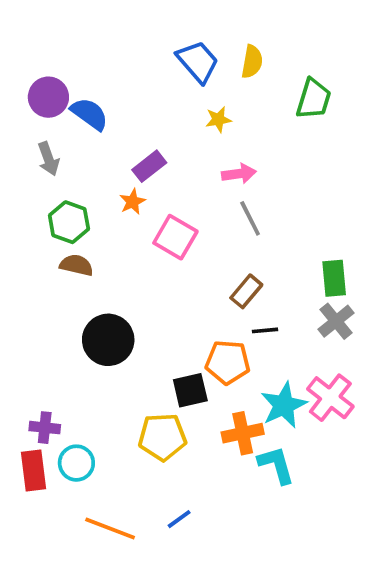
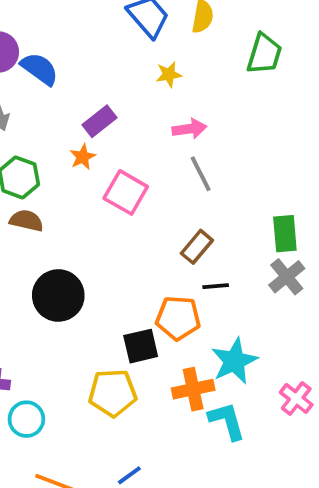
pink cross: (330, 398) -> (296, 399), moved, size x0.7

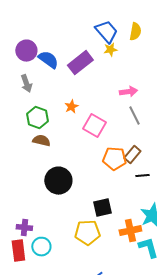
yellow star: (169, 74) -> (110, 50), moved
purple rectangle: (99, 121) -> (80, 63), moved, size x1.4
orange pentagon: (178, 318) -> (114, 159), moved

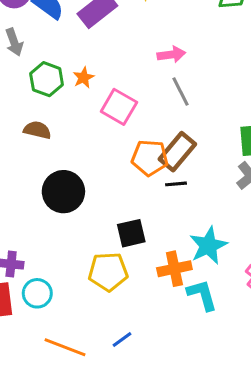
green hexagon: (37, 118) -> (47, 79), moved
brown rectangle: (132, 155) -> (177, 152), size x1.4
black line: (142, 176) -> (176, 184), moved

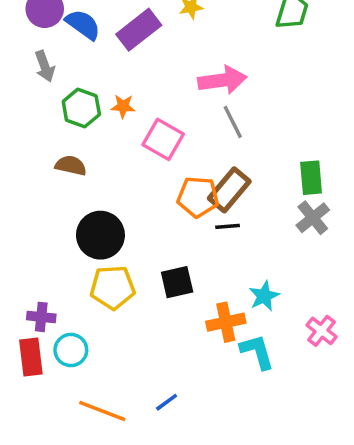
pink arrow: (171, 54) -> (222, 80), size x1.5
orange star: (83, 78) -> (123, 106), turned 30
cyan star: (208, 246) -> (264, 296), size x0.7
yellow pentagon: (108, 272) -> (113, 287), moved

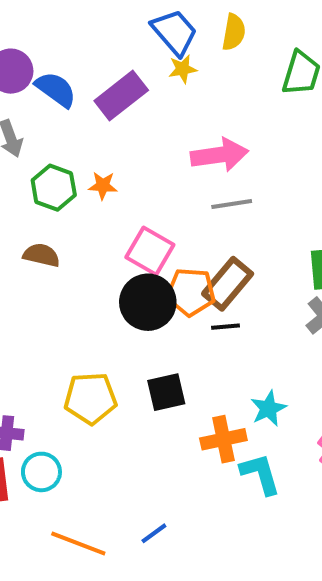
gray line: (233, 122) -> (232, 204), turned -72
pink square: (163, 139) -> (150, 251), moved
black circle: (100, 235) -> (148, 302), moved

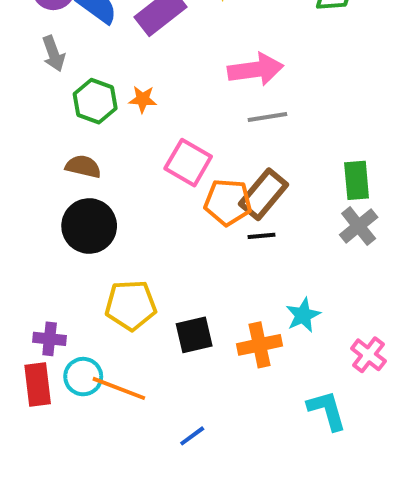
black circle: (148, 302) -> (89, 226), moved
black square: (166, 392) -> (194, 335), moved
cyan L-shape: (260, 474) -> (327, 410), moved
orange line: (78, 544) -> (119, 388), moved

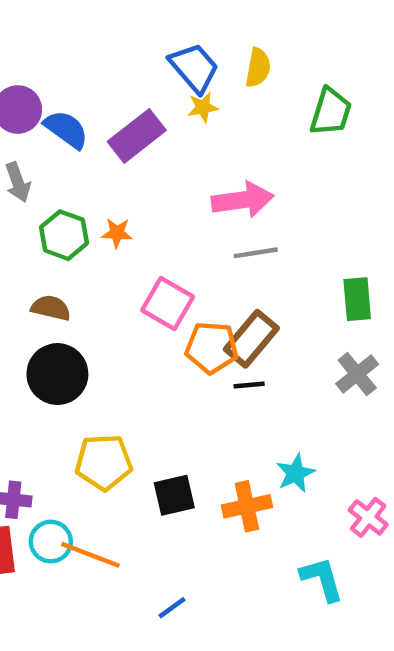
green rectangle: (357, 180) -> (357, 299), moved

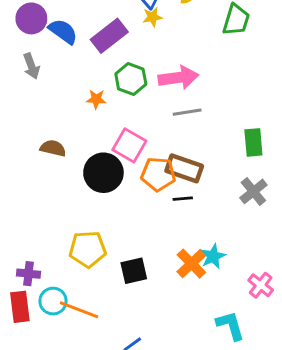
green hexagon: (64, 235) -> (131, 79), moved
brown rectangle: (251, 339) -> (184, 168), turned 69
black circle: (57, 374) -> (103, 173), moved
orange cross: (247, 506) -> (191, 264), moved, turned -32

